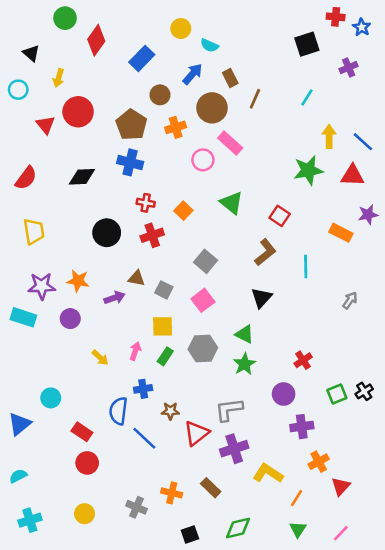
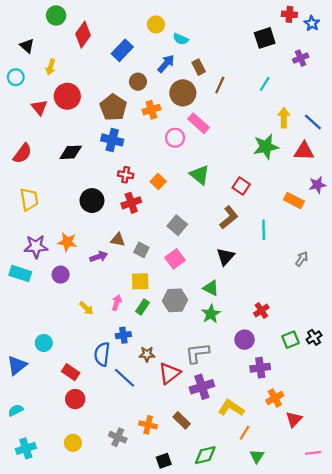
orange line: (297, 498) -> (245, 433), moved
pink line: (341, 533) -> (313, 453), moved, turned 40

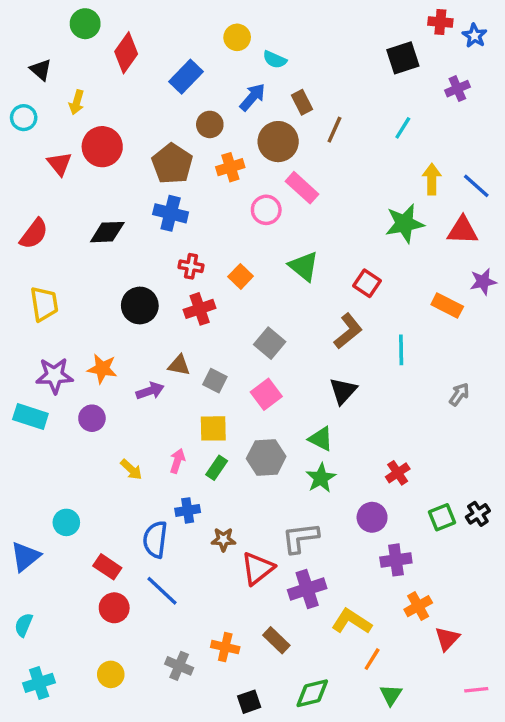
blue line: (125, 378) -> (162, 591), moved
cyan semicircle: (16, 410) -> (24, 625), turned -40

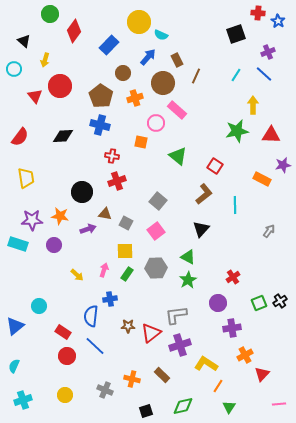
yellow circle: (237, 37) -> (139, 22), size x1.5
blue line: (476, 186) -> (264, 74), moved
orange square: (241, 276) -> (141, 142), moved, turned -32
black circle: (140, 305) -> (82, 192), moved
brown star: (223, 539) -> (128, 326), moved

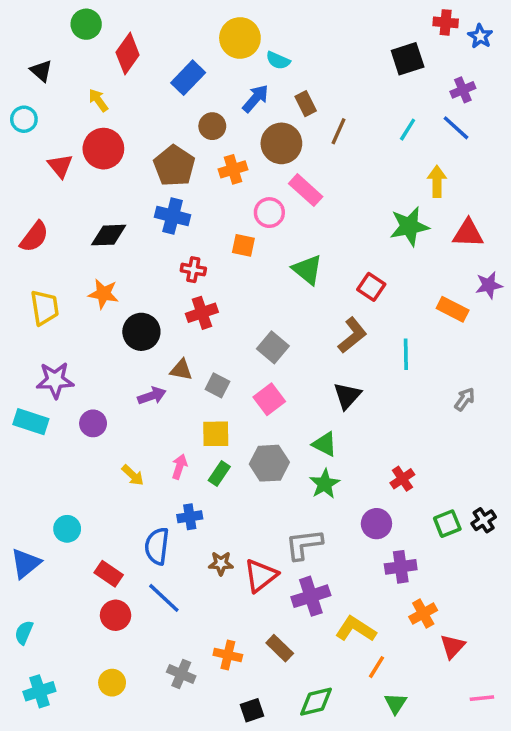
yellow arrow: (45, 60) -> (98, 100), moved, turned 128
orange star: (60, 216) -> (103, 294), moved

